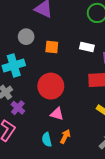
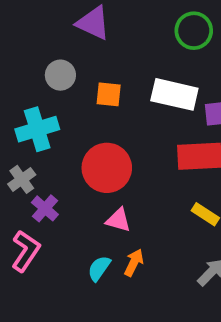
white rectangle: (87, 47) -> (174, 94), size x1.6
cyan semicircle: (47, 140) -> (99, 268), turned 48

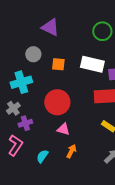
purple cross: (45, 208) -> (25, 123), turned 32
cyan semicircle: (99, 268) -> (42, 156), moved

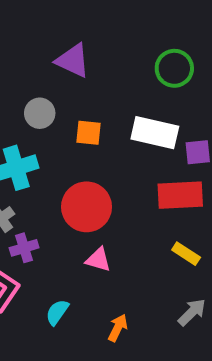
orange arrow: (71, 151) -> (118, 328), moved

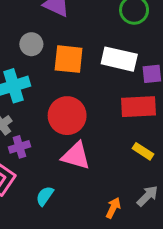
orange square: (88, 133) -> (69, 59), size x1.5
pink triangle: (98, 260) -> (76, 156), size x1.5
orange arrow: (118, 328) -> (113, 208), moved

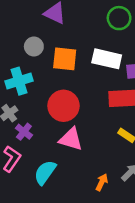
purple cross: (19, 147) -> (24, 132), turned -35
cyan semicircle: (45, 196) -> (45, 172), size x1.5

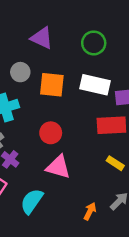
green circle: (119, 18) -> (94, 43), moved
red circle: (63, 106) -> (51, 133), size x0.7

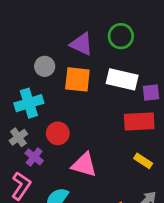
purple triangle: (42, 38) -> (81, 44), moved
red circle: (51, 133) -> (58, 133), moved

